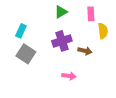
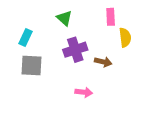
green triangle: (61, 12) -> (64, 18), moved, turned -48
gray square: (26, 54) -> (31, 65), turned -30

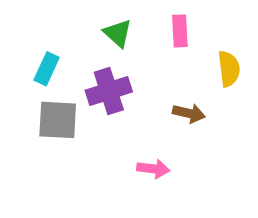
pink rectangle: (111, 17) -> (180, 31), moved
purple cross: (75, 50) -> (109, 91), moved

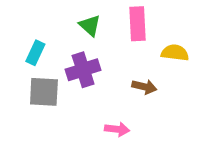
pink rectangle: (180, 31) -> (137, 24), size x1.4
yellow semicircle: (229, 69) -> (175, 53), turned -76

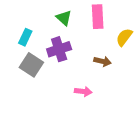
yellow semicircle: (175, 53) -> (124, 37), turned -60
gray square: (44, 92) -> (31, 65), turned 30

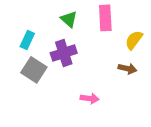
brown arrow: (102, 61) -> (127, 69), moved

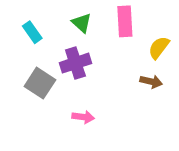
cyan rectangle: (27, 40) -> (32, 32), moved, turned -60
pink arrow: (90, 98) -> (83, 117), moved

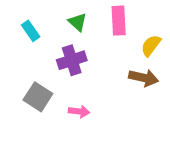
brown arrow: (151, 82) -> (144, 78), size x1.4
gray square: (40, 83) -> (38, 97), moved

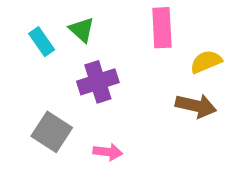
green triangle: (78, 22) -> (82, 30), moved
yellow semicircle: (151, 45) -> (206, 62), turned 30

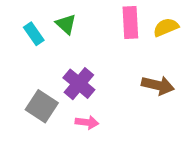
yellow semicircle: (206, 62) -> (166, 27), moved
purple cross: (98, 82) -> (79, 84), moved, turned -32

